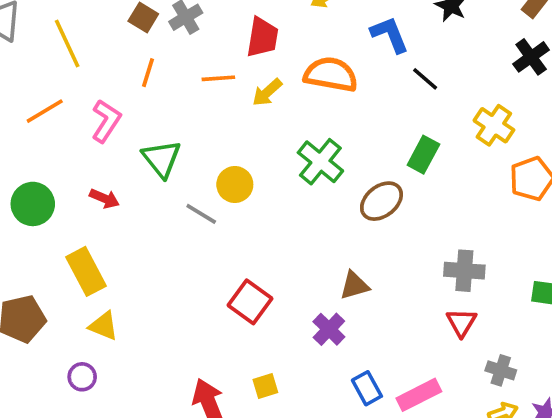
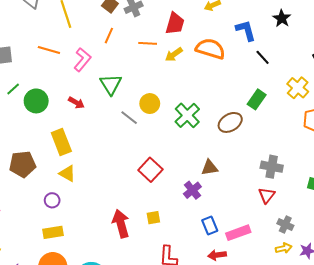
orange line: (45, 111) -> (49, 50), turned 40
green cross: (320, 162) -> (187, 115), moved

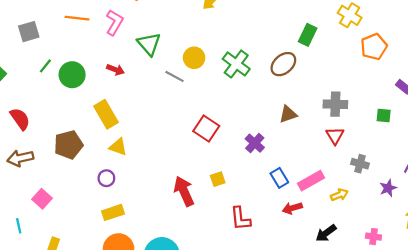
brown triangle: (210, 168) -> (288, 114), moved
yellow arrow: (284, 248) -> (339, 195), moved

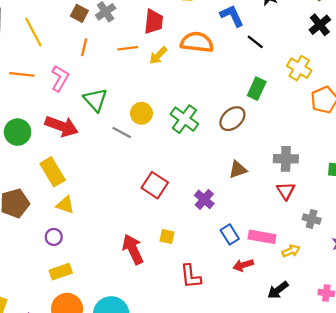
red arrow: (115, 70) -> (62, 126), size x1.8
yellow square: (218, 179) -> (167, 236), turned 32
pink rectangle: (311, 181) -> (262, 237), turned 40

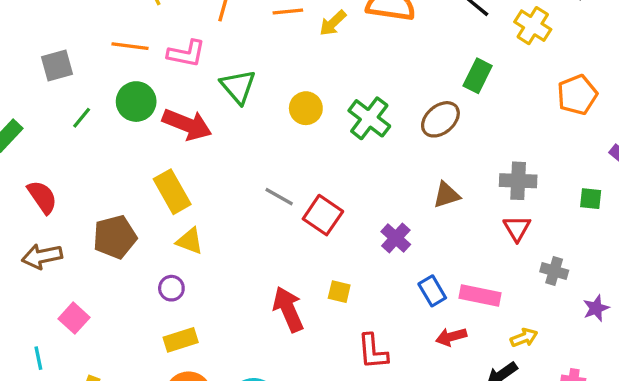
yellow cross: (299, 68) -> (533, 26), moved
pink L-shape: (60, 78) -> (186, 53), turned 70
green circle: (18, 132) -> (136, 102), moved
gray line: (122, 133) -> (279, 197), moved
yellow arrow: (291, 251) -> (524, 338), moved

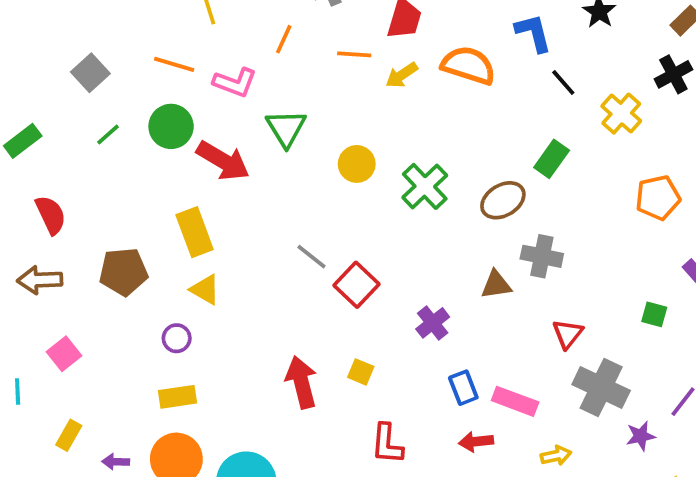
gray square: (57, 66) -> (90, 73), turned -36
gray cross: (518, 181) -> (542, 256), moved
gray cross: (554, 271) -> (601, 387), size x1.8

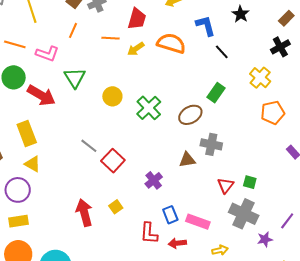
yellow cross: (621, 114) -> (260, 78), moved
green square: (654, 314) -> (250, 182), moved
purple circle: (177, 338) -> (18, 190), size x1.6
yellow square: (361, 372) -> (116, 207), turned 32
red L-shape: (387, 444) -> (149, 233), moved

